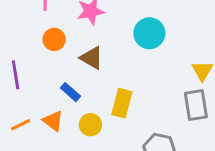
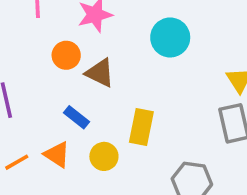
orange circle: (54, 39) -> (66, 55), moved

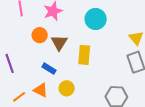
brown triangle: (100, 73) -> (59, 43), turned 42
yellow rectangle: (141, 127) -> (84, 55), moved

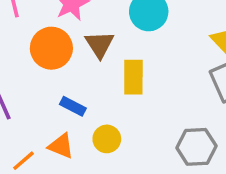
orange circle: (40, 35) -> (51, 48), size x1.5
brown triangle: (59, 43) -> (100, 44), moved

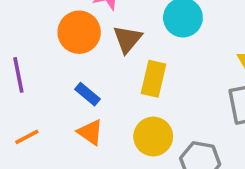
yellow circle: (107, 139) -> (153, 136), moved, size x1.4
orange triangle: (61, 146) -> (90, 132), moved

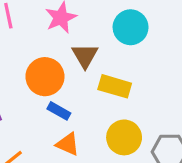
orange circle: (79, 32) -> (45, 77), moved
yellow rectangle: (154, 79) -> (115, 86), turned -76

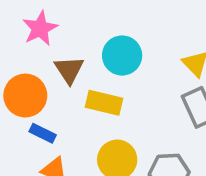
cyan circle: (131, 27) -> (122, 55), moved

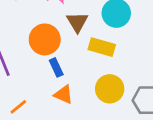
blue rectangle: (43, 133) -> (56, 67), turned 36

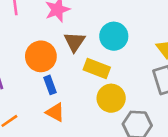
yellow circle: (110, 89) -> (111, 98), moved

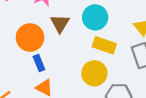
yellow rectangle: (97, 69) -> (104, 45), moved

